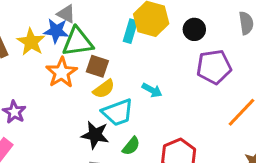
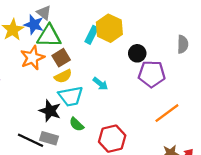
black circle: (194, 29) -> (137, 53), moved
brown square: (97, 66) -> (61, 58), turned 30
green semicircle: (131, 146) -> (77, 124), turned 84

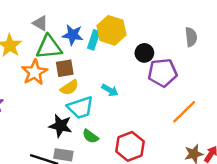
blue star: (34, 25) -> (73, 35), moved
brown square: (61, 58) -> (65, 68), turned 30

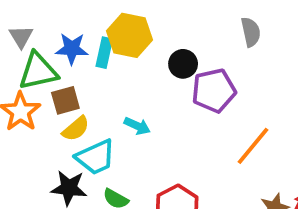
gray triangle: (40, 23) -> (21, 37), turned 35

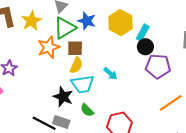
cyan rectangle: (104, 53) -> (143, 33), moved
green triangle: (38, 71) -> (65, 28), turned -35
yellow semicircle: (76, 129) -> (76, 65), turned -42

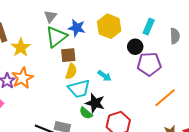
yellow star: (32, 21) -> (21, 48), moved
cyan rectangle: (143, 33) -> (149, 27), moved
orange star: (49, 47) -> (22, 78), moved
black star: (63, 97) -> (95, 103), moved

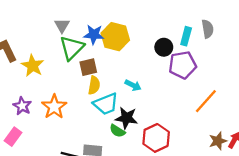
yellow hexagon: (109, 26) -> (115, 37), moved
cyan rectangle: (149, 27) -> (186, 36), moved
orange star: (22, 78) -> (54, 107), moved

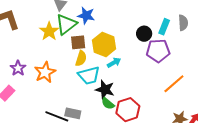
yellow hexagon: (115, 37) -> (104, 45), moved
yellow star: (33, 66) -> (49, 31), moved
cyan arrow: (133, 85) -> (114, 63), turned -64
green semicircle: (117, 131) -> (108, 104), moved

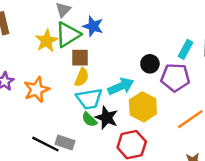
black circle: (144, 34) -> (150, 64), moved
yellow hexagon: (104, 45) -> (143, 107), moved
cyan arrow: (114, 63) -> (121, 86), size x1.5
green semicircle: (108, 104) -> (89, 119), moved

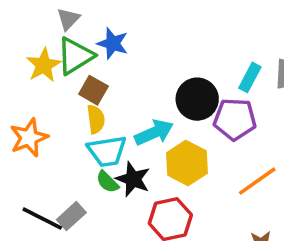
brown square: (80, 58) -> (93, 90), turned 30
black circle: (150, 64) -> (197, 99), size x1.5
yellow semicircle: (82, 77) -> (96, 119), turned -30
gray rectangle: (65, 142) -> (71, 216), turned -60

